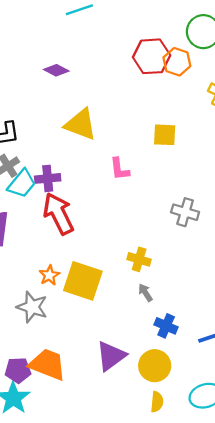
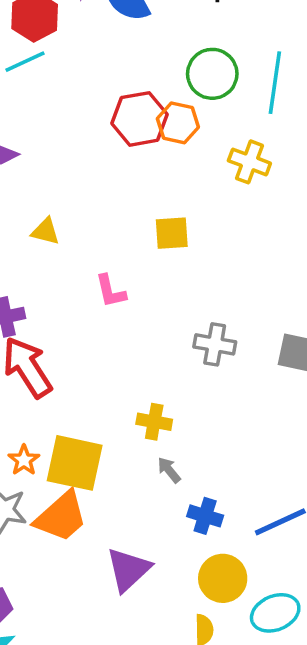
yellow triangle: (81, 124) -> (45, 231), size x0.6
orange trapezoid: (48, 364) -> (61, 517), moved, turned 123
yellow circle: (155, 366) -> (223, 578), moved

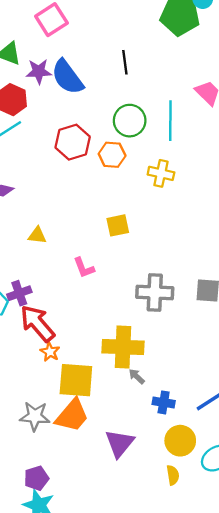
red hexagon: (140, 119) -> (73, 142), moved
gray cross: (215, 344) -> (155, 293), size x1.4
yellow cross: (154, 422) -> (123, 347), size x1.8
orange star: (24, 460) -> (50, 352), moved

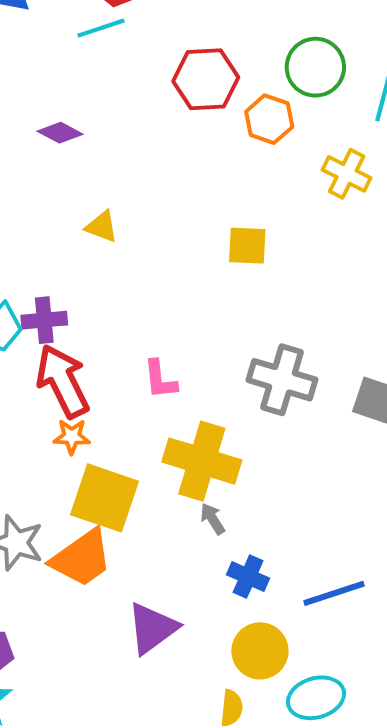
pink L-shape: (84, 268) -> (160, 379), moved
orange star: (50, 352) -> (72, 436), turned 30

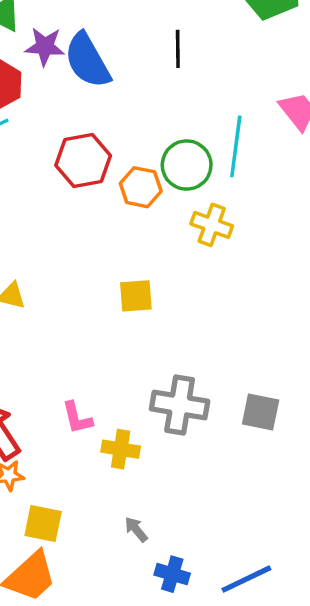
green circle: (315, 67) -> (187, 165), moved
yellow cross: (202, 461) -> (121, 449), moved, size x0.6
yellow square: (104, 498) -> (43, 524), size x0.7

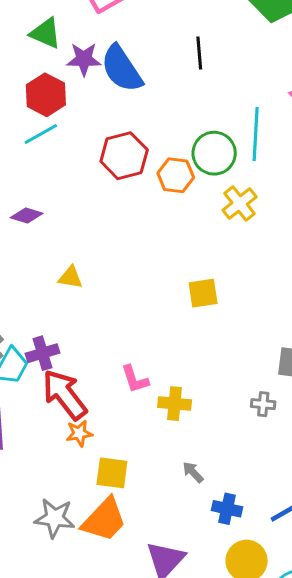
yellow cross: (212, 225) -> (240, 204), turned 36
yellow square: (136, 296) -> (203, 293), moved
gray cross: (180, 405) -> (263, 404), moved, size x0.5

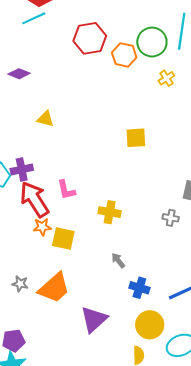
yellow cross: (240, 204) -> (166, 78), size x0.7
pink L-shape: (135, 379) -> (66, 190), moved
yellow square: (112, 473) -> (63, 239), moved
gray star: (55, 518) -> (20, 284), size x0.6

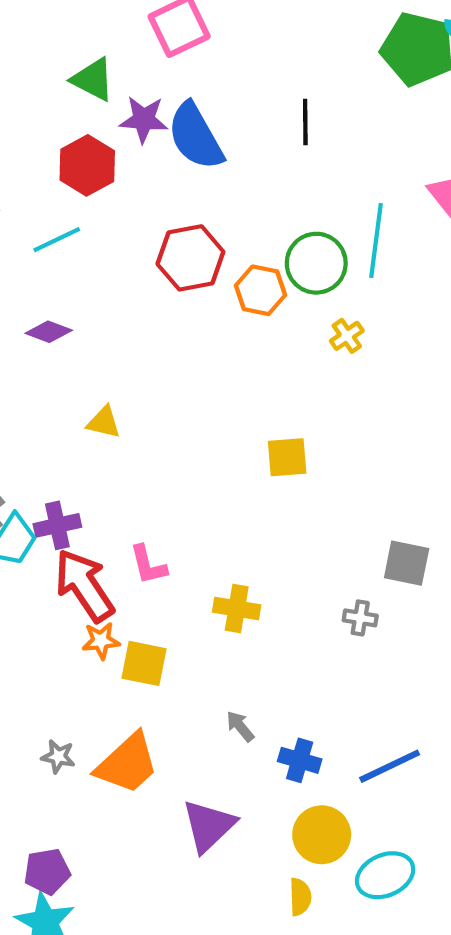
cyan line: (34, 18) -> (57, 240), moved
gray arrow: (118, 260) -> (240, 726), moved

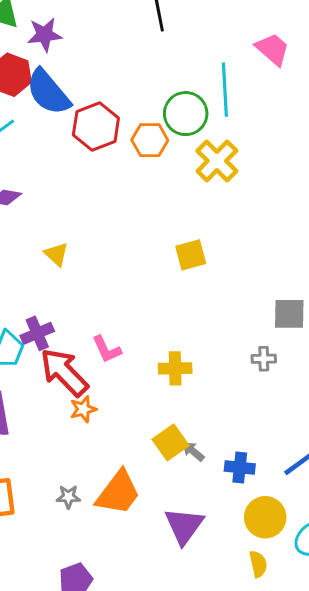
blue semicircle: (196, 136) -> (48, 92), moved
yellow cross: (347, 336) -> (217, 161), size x1.8
yellow triangle: (104, 422) -> (56, 254), turned 40
yellow square: (144, 663) -> (170, 442), moved, turned -36

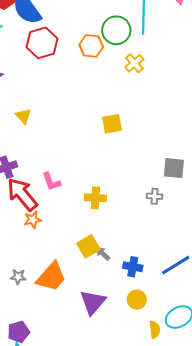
red hexagon: (96, 127) -> (42, 43), moved
yellow cross: (217, 161) -> (134, 63), size x0.7
yellow circle: (265, 517) -> (137, 300), moved, size x0.7
yellow semicircle: (258, 564) -> (155, 329), moved

